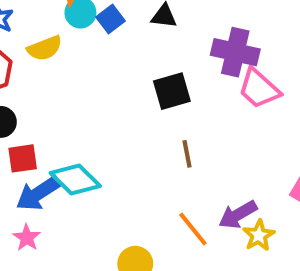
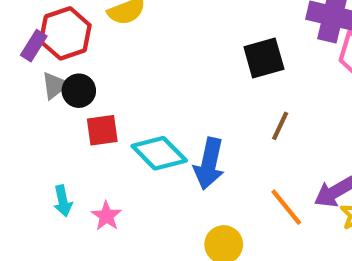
brown line: (187, 154) -> (280, 126), turned 36
blue arrow: (38, 193) -> (209, 164), moved, turned -45

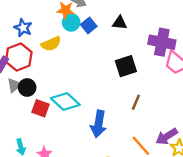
red square: (102, 130) -> (40, 108), turned 30
cyan diamond: (159, 153) -> (65, 101), moved

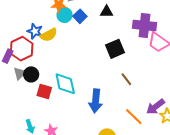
blue star: (23, 28) -> (35, 31), moved
cyan diamond: (65, 101) -> (65, 84), turned 40
brown line: (136, 102) -> (126, 79), turned -56

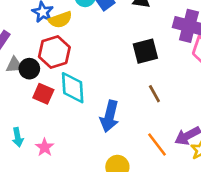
red hexagon: (22, 49) -> (54, 52), moved
gray triangle: (20, 73) -> (15, 65), turned 32

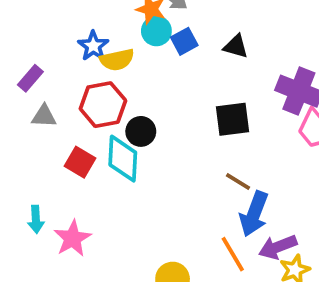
black circle: (29, 69) -> (141, 131), moved
brown line: (154, 94) -> (238, 181), turned -36
blue arrow: (109, 116) -> (254, 214), moved
pink star: (45, 147) -> (73, 238), size x1.4

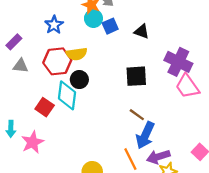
yellow semicircle: (117, 60) -> (77, 54), moved
red square: (80, 162) -> (45, 107), moved

